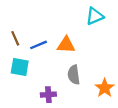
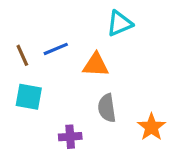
cyan triangle: (95, 16) -> (120, 23), moved
blue line: (38, 45) -> (56, 49), moved

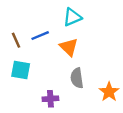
cyan triangle: (120, 23) -> (72, 17), moved
orange triangle: (96, 65) -> (69, 47), turned 42

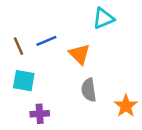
cyan triangle: (72, 17) -> (103, 18), moved
purple cross: (50, 99) -> (40, 114), moved

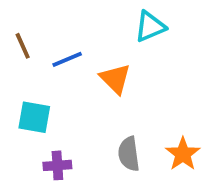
brown line: (19, 46) -> (23, 46), moved
gray semicircle: (89, 90) -> (129, 154), moved

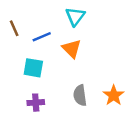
cyan triangle: (150, 27) -> (75, 16), moved, turned -30
cyan square: (34, 117) -> (33, 68), moved

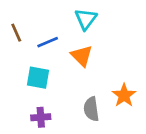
orange star: (114, 95) -> (124, 95), moved

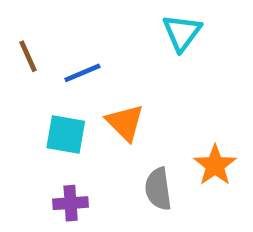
cyan triangle: (86, 19) -> (182, 33), moved
orange triangle: (82, 56) -> (125, 123), moved

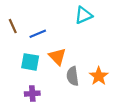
cyan triangle: (182, 33) -> (83, 15), turned 30
gray semicircle: (158, 189) -> (73, 76), moved

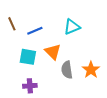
cyan triangle: (83, 15) -> (72, 27), moved

